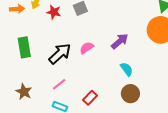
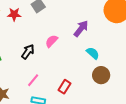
black arrow: (60, 54) -> (28, 52), size x0.7

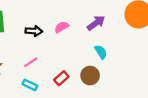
black arrow: (28, 52) -> (34, 31), turned 42
brown circle: (101, 75) -> (90, 76), moved

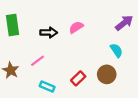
purple arrow: (96, 23) -> (124, 23), moved
pink line: (31, 62) -> (37, 61), moved

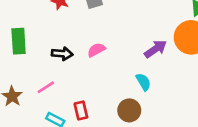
red rectangle: (78, 78) -> (81, 110), moved, turned -64

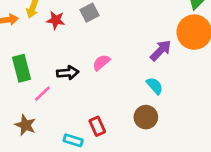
pink line: (46, 87) -> (42, 94), moved

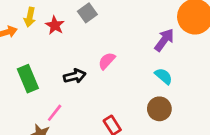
red star: (56, 20) -> (55, 25), turned 30
pink line: (42, 94) -> (55, 113), moved

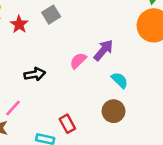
purple arrow: (164, 40) -> (103, 50), moved
pink semicircle: (107, 61) -> (78, 61), moved

